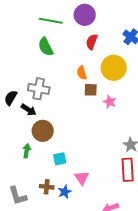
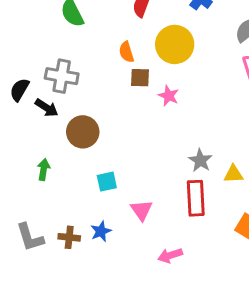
brown circle: (43, 131) -> (83, 132), moved
cyan square: (60, 159) -> (107, 182), moved
pink triangle: (82, 178) -> (142, 210), moved
brown cross: (47, 187) -> (69, 237), moved

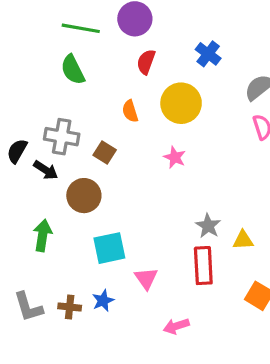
brown square: (140, 78) -> (105, 153), moved, turned 30
green arrow: (44, 170) -> (43, 235), size x1.4
cyan square: (107, 182) -> (109, 248), size x1.5

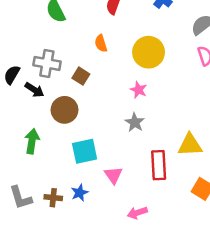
yellow circle: (181, 103) -> (149, 52), moved
pink star: (175, 157) -> (138, 90), moved
gray star: (208, 226) -> (135, 122), moved
yellow triangle: (243, 240) -> (190, 145), size x1.5

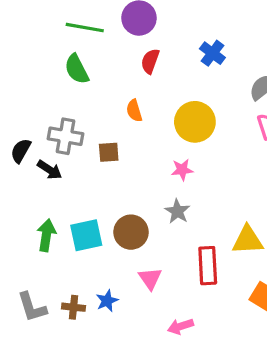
brown square: (81, 76) -> (109, 152), turned -36
pink star: (138, 90) -> (182, 170), turned -30
brown circle: (65, 110) -> (131, 232), moved
cyan square: (85, 151) -> (86, 235), moved

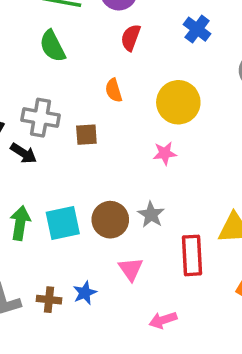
gray star: (177, 211) -> (151, 215), moved

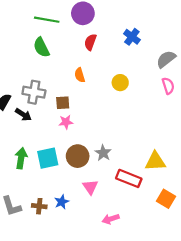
yellow circle: (178, 102) -> (120, 83), size x0.6
pink star: (165, 153) -> (66, 122), moved
red rectangle: (192, 255) -> (129, 178), turned -65

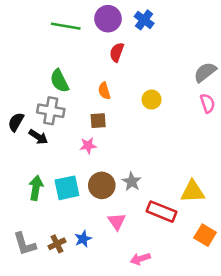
blue cross: (132, 37) -> (144, 20), moved
green semicircle: (41, 47) -> (59, 81), moved
brown square: (63, 103) -> (98, 121), moved
brown cross: (39, 206) -> (57, 244), turned -32

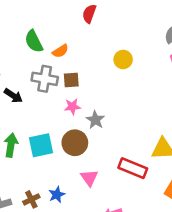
orange semicircle: (104, 91) -> (60, 51), moved, turned -105
gray cross: (51, 111) -> (45, 79), moved
pink star: (88, 146) -> (72, 107), moved
gray star: (132, 182) -> (95, 120), moved

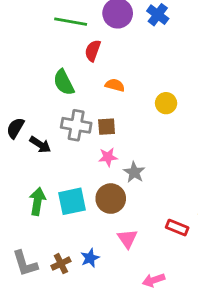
red semicircle: (89, 14) -> (93, 51), moved
orange semicircle: (60, 51) -> (115, 85), moved, turned -133
red rectangle: (133, 168) -> (177, 228), size x0.7

